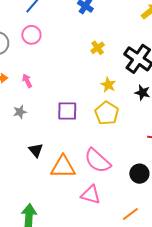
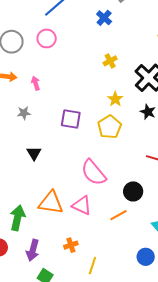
orange triangle: (63, 167) -> (51, 203), moved
orange line: (130, 214) -> (119, 215), moved

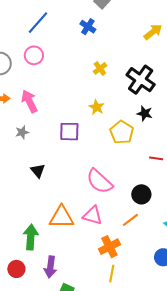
pink arrow: (36, 83) -> (29, 101), size x1.6
yellow star: (115, 99) -> (97, 107), moved
yellow pentagon: (110, 127) -> (122, 132), moved
orange cross: (71, 245) -> (109, 247), moved, size x1.5

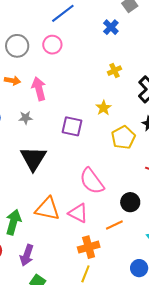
black triangle: (38, 171) -> (33, 158), size x1.8

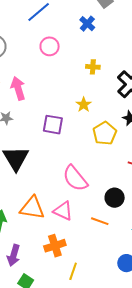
pink circle: (52, 45) -> (50, 46), moved
yellow cross: (115, 71) -> (93, 67), turned 32
orange line: (114, 225) -> (100, 221), turned 48
orange cross: (89, 247) -> (55, 246), moved

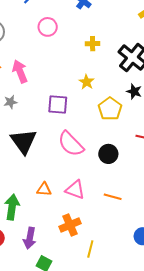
pink semicircle: (75, 178) -> (71, 144), moved
black circle: (115, 198) -> (108, 154), moved
orange triangle: (32, 208) -> (44, 189), size x0.6

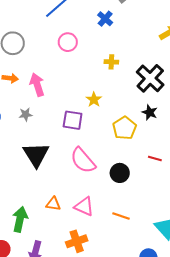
yellow star: (87, 82) -> (94, 100), moved

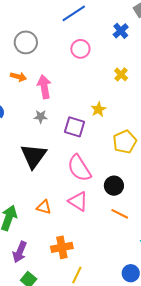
yellow cross: (111, 62) -> (121, 74), turned 32
gray star: (26, 114) -> (41, 117), moved
pink triangle: (84, 206) -> (78, 201), moved
orange line: (121, 216) -> (120, 214), moved

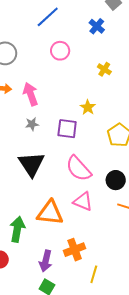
orange triangle: (44, 207) -> (50, 213), size x1.8
purple arrow: (20, 252) -> (46, 261), moved

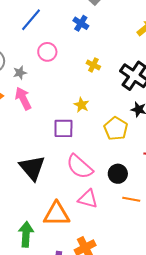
gray star: (32, 124) -> (20, 73), moved

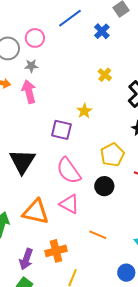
blue line: (31, 20) -> (70, 18), moved
pink circle: (47, 52) -> (35, 38), moved
yellow pentagon: (116, 129) -> (112, 155), moved
orange line: (131, 199) -> (98, 235), moved

